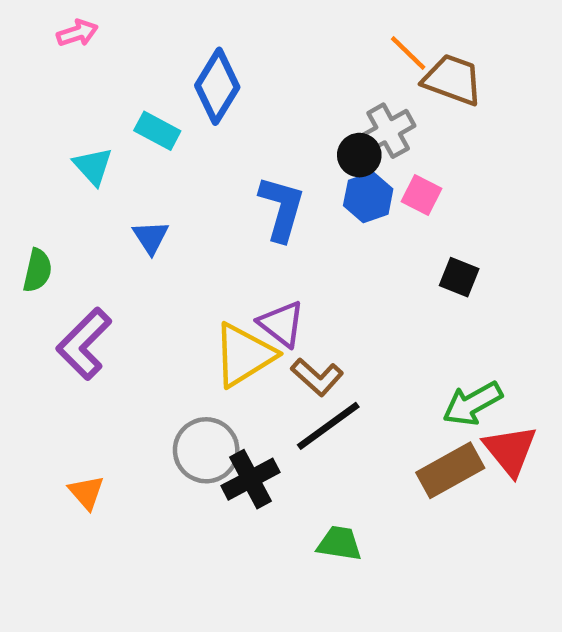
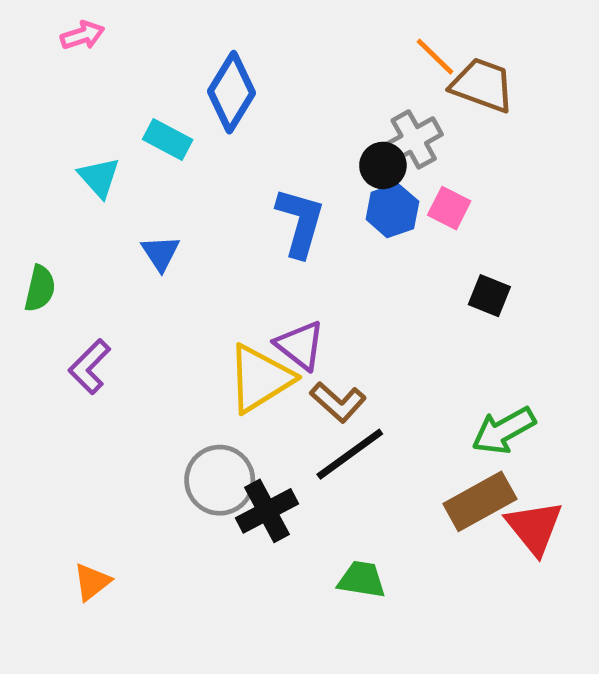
purple L-shape: (84, 344) -> (90, 367), size x0.7
red triangle: (510, 450) -> (534, 527), moved
orange triangle: (86, 492) -> (92, 582), moved, turned 33

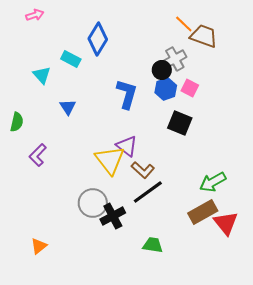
black square: (489, 296) -> (180, 123), moved, size x1.4
yellow triangle: (260, 378) -> (110, 160), turned -36

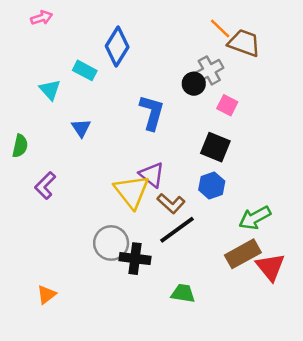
blue hexagon: (166, 89) -> (212, 185), moved
black cross: (113, 216) -> (135, 259), turned 35

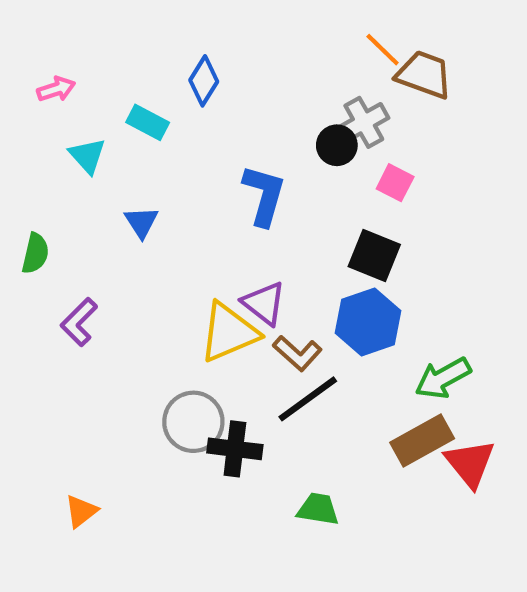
pink arrow: (42, 18) -> (56, 89), moved
blue diamond: (117, 46) -> (204, 81), size x0.7
blue hexagon: (212, 185) -> (368, 322), size x1.4
yellow triangle: (131, 191) -> (229, 332), turned 45

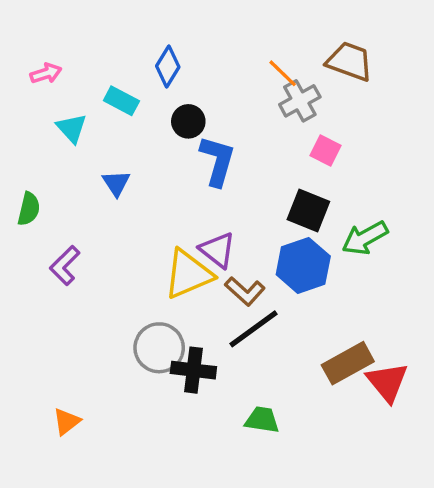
orange line: (383, 50) -> (283, 73), moved
black circle: (337, 145) -> (188, 121), moved
green arrow: (443, 378) -> (365, 238), moved

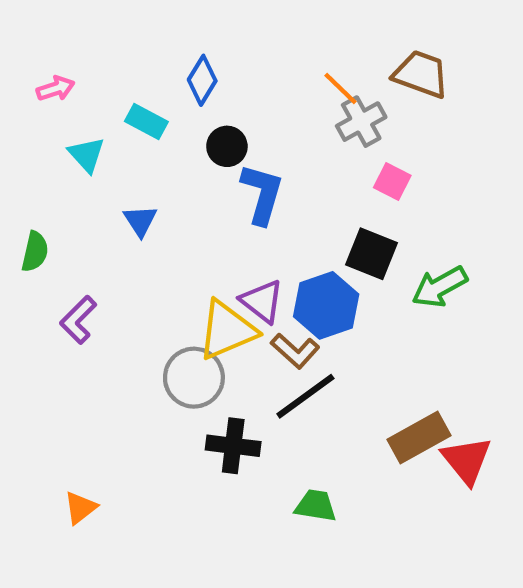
blue hexagon: (303, 265) -> (326, 305), moved
gray circle: (159, 348) -> (194, 378), moved

